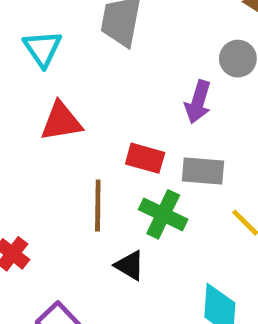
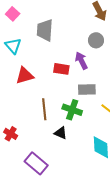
purple arrow: (198, 102) -> (81, 61), turned 144
red rectangle: (145, 158) -> (61, 69), moved

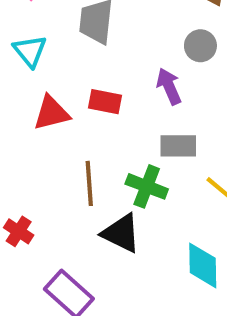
red rectangle: (61, 69) -> (105, 102), moved
black triangle: (61, 133) -> (121, 233), size x1.5

